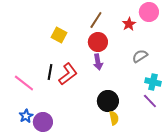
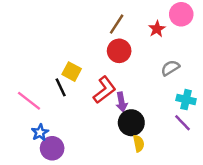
yellow square: (59, 35) -> (72, 72), moved
purple arrow: (98, 62) -> (122, 102), moved
black line: (50, 72) -> (61, 87), turned -35
red L-shape: (68, 74) -> (104, 90), moved
blue star: (26, 116) -> (40, 132), moved

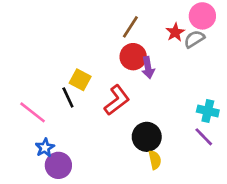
gray semicircle: (170, 68) -> (194, 39), moved
purple arrow: (122, 102) -> (148, 68), moved

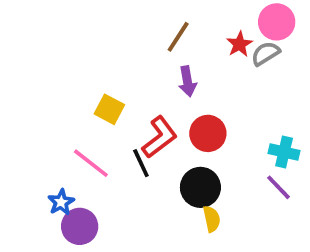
red circle: (133, 57) -> (208, 133), moved
purple arrow: (148, 68) -> (187, 81), moved
black line: (68, 97) -> (141, 163), moved
pink line: (33, 112) -> (91, 163), moved

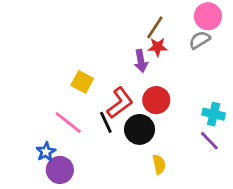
brown line: (178, 37) -> (155, 27), moved
red star: (239, 44) -> (158, 47), moved, turned 30
black circle: (200, 187) -> (139, 129), moved

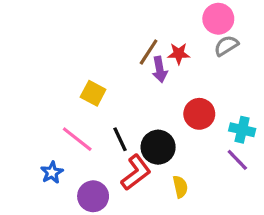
pink circle: (208, 16) -> (218, 19), moved
brown line: (155, 27) -> (149, 52), moved
red circle: (156, 100) -> (199, 114), moved
red L-shape: (120, 103) -> (136, 172), moved
purple circle: (60, 170) -> (93, 196), moved

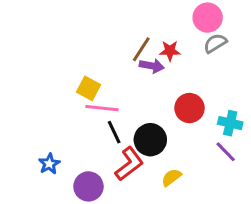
purple arrow: (160, 69) -> (152, 66), turned -70
pink line: (77, 139) -> (102, 108), moved, turned -32
yellow semicircle: (180, 187) -> (171, 177), turned -115

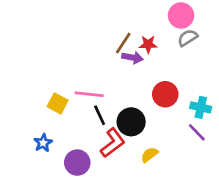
yellow square: (88, 88) -> (58, 103), moved

